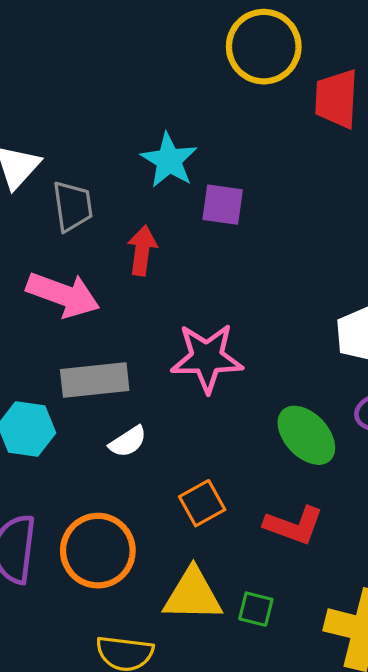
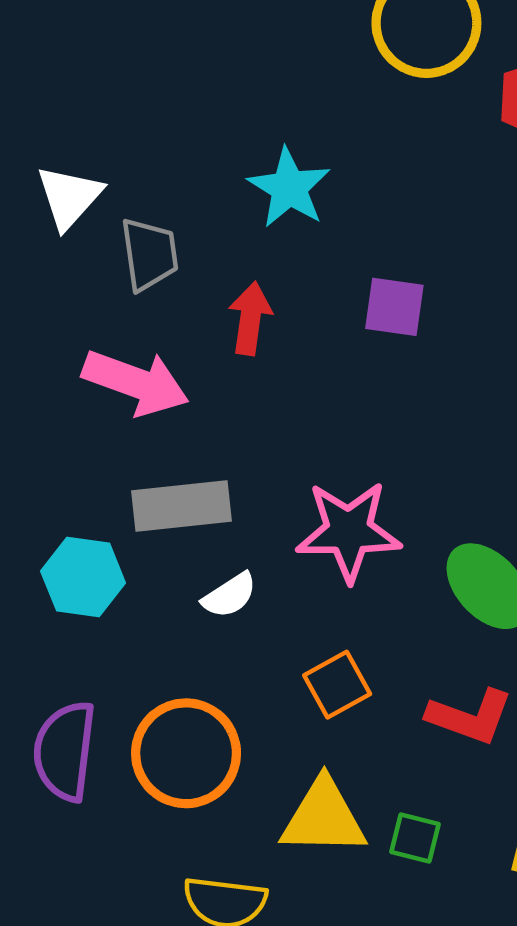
purple square: (223, 205) -> (394, 307), moved
pink star: (207, 358) -> (349, 531), moved

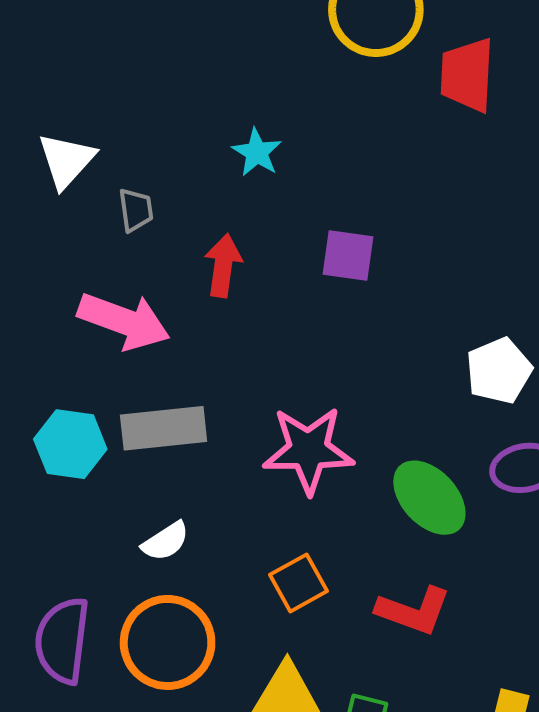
cyan star: (289, 188) -> (257, 152), size x0.7
gray trapezoid: (149, 254) -> (136, 210), size x0.7
cyan hexagon: (83, 577) -> (70, 444), moved
white semicircle: (230, 595) -> (166, 541), moved

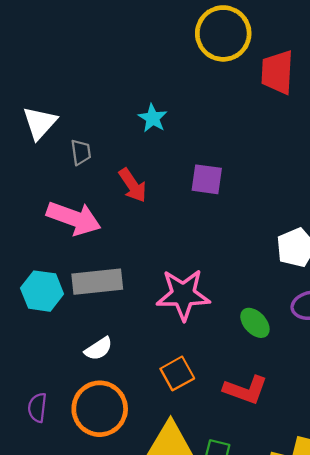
red arrow: (223, 265) -> (133, 185), turned 138
green ellipse: (429, 498) -> (255, 323), size x0.7
purple semicircle: (62, 640) -> (37, 408), size x0.6

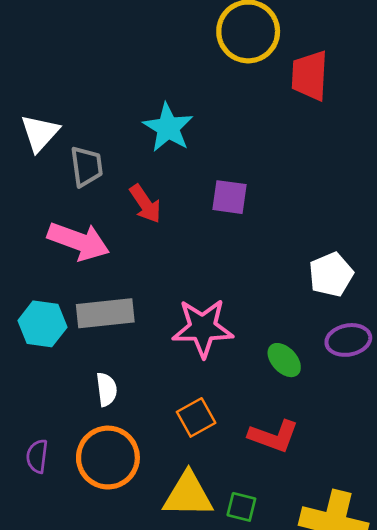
cyan star: (153, 118) -> (168, 128), size x1.5
gray trapezoid: (81, 152) -> (87, 166), size x1.4
white semicircle: (98, 349) -> (107, 389), turned -64

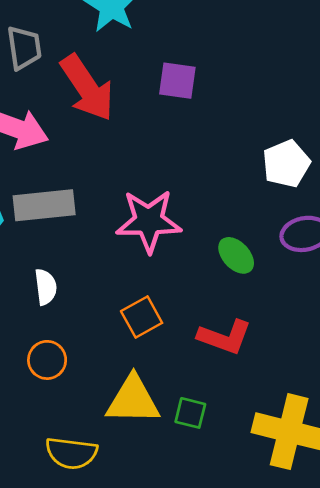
red arrow: (145, 204) -> (87, 88), size x1.6
orange circle: (108, 458) -> (47, 360), size x0.6

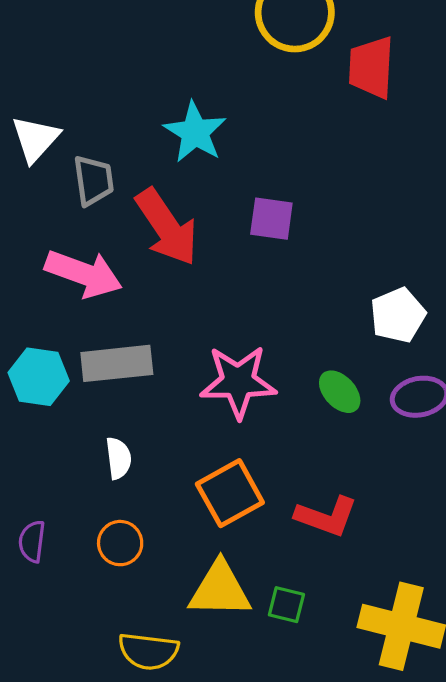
green ellipse: (236, 255) -> (340, 392), moved
orange square: (142, 317) -> (230, 493), size x1.4

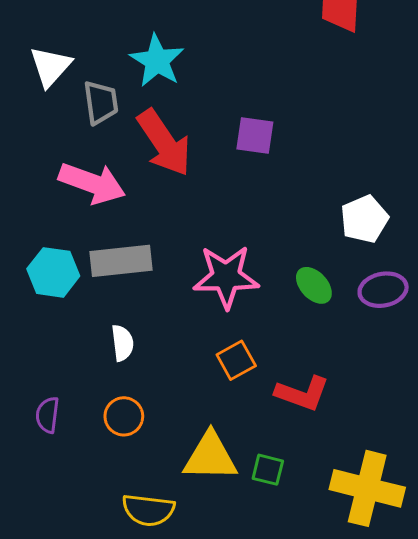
cyan star: (195, 132) -> (157, 61), moved
orange square: (230, 493) -> (236, 360), moved, size x0.7

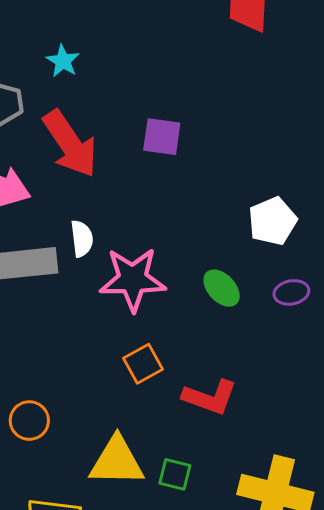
cyan star: (157, 61) -> (63, 61), size x0.6
purple ellipse: (383, 290) -> (291, 292), size x0.7
white semicircle: (122, 343) -> (82, 239), moved

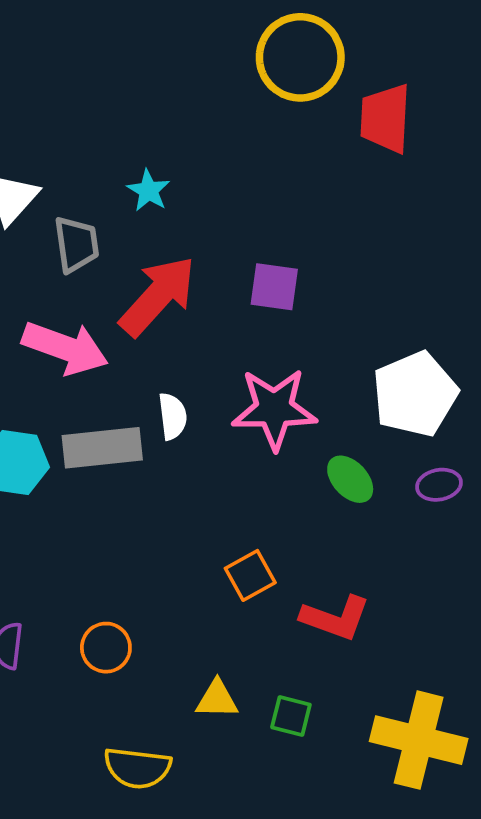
red arrow: (70, 144) -> (158, 296), turned -104
white pentagon: (272, 221) -> (415, 394), size x1.4
pink star: (133, 279) -> (274, 409), moved
yellow triangle: (117, 461) -> (217, 699), size x0.6

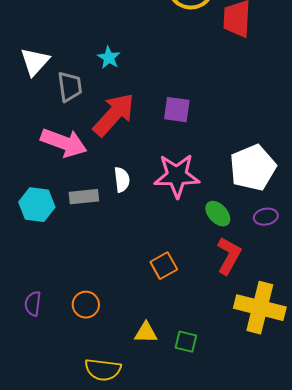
gray rectangle: (102, 448) -> (84, 197), size x0.7
red L-shape: (335, 618) -> (229, 256), moved, turned -81
yellow cross: (419, 740) -> (260, 308), moved

